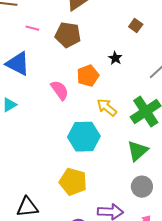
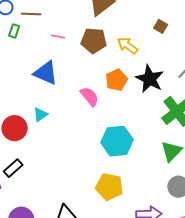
black star: (115, 58) -> (150, 79), moved, size x2.0
yellow arrow: (107, 107) -> (127, 46), moved

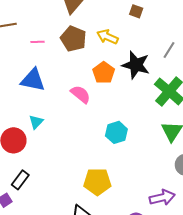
brown pentagon: (94, 41) -> (73, 39), turned 30
cyan hexagon: (117, 141) -> (116, 132), size x0.7
yellow pentagon: (109, 187) -> (97, 182), moved

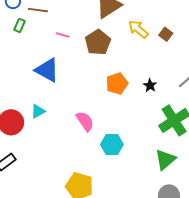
yellow arrow: (107, 37) -> (138, 29), moved
black star: (136, 65) -> (150, 85), size x0.5
pink semicircle: (81, 94) -> (85, 121), moved

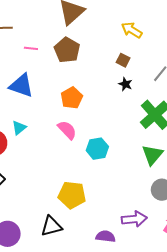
yellow arrow: (138, 29) -> (132, 30), moved
brown square: (166, 34) -> (123, 60), moved
orange pentagon: (117, 84) -> (72, 98), moved

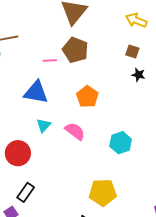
pink line: (31, 48) -> (50, 60), moved
cyan triangle: (19, 128) -> (44, 125), moved
pink semicircle: (67, 130) -> (75, 131), moved

